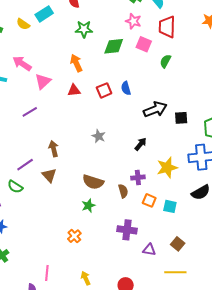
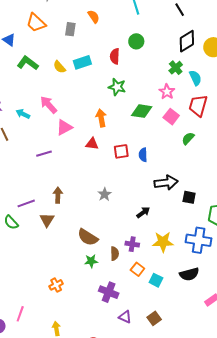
green star: (88, 206) -> (91, 261), moved

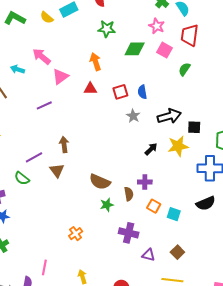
gray star: (104, 194) -> (133, 116), moved
yellow star: (163, 242) -> (178, 146), moved

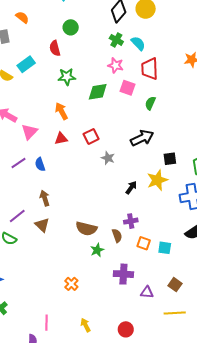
blue semicircle: (142, 92) -> (40, 164), moved
black arrow: (169, 116) -> (142, 138), moved

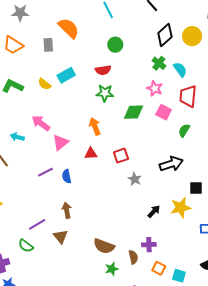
orange semicircle: (22, 17) -> (69, 28), size x1.6
red semicircle: (55, 48) -> (103, 70), moved, turned -91

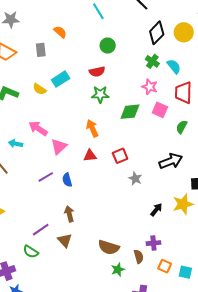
orange semicircle: (69, 28) -> (60, 32), size x0.6

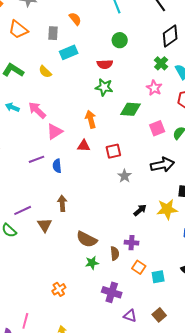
cyan rectangle: (61, 79) -> (69, 52), moved
pink square: (160, 110) -> (157, 128), moved, turned 35
cyan arrow: (15, 144) -> (12, 107), moved
brown arrow: (69, 214) -> (62, 203), moved
cyan square: (185, 272) -> (158, 277), turned -32

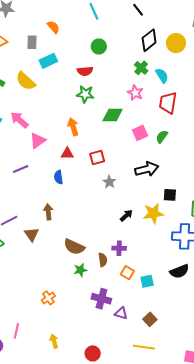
yellow semicircle: (45, 72) -> (26, 81), size x1.5
blue semicircle: (57, 166) -> (58, 177), moved
purple triangle: (130, 316) -> (121, 313), moved

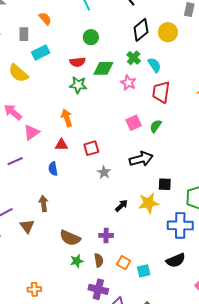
green diamond: (113, 115) -> (103, 68), moved
purple cross: (119, 248) -> (106, 235), moved
brown semicircle: (103, 260) -> (99, 260), moved
orange cross: (48, 298) -> (34, 289), moved, turned 32

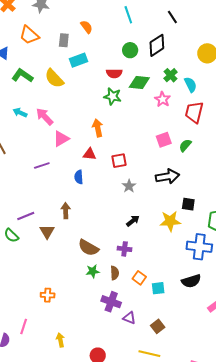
black diamond: (141, 30) -> (157, 45), moved
black arrow: (122, 206) -> (133, 221), moved

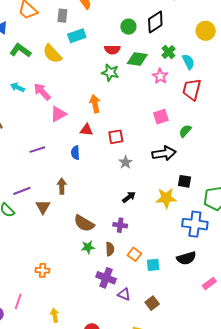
green semicircle: (185, 145) -> (185, 131), moved
purple line: (42, 166) -> (37, 150), moved

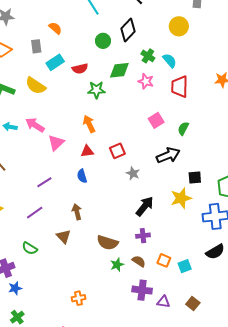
red semicircle: (112, 50) -> (80, 69), moved
purple line: (22, 191) -> (35, 213), moved
black arrow: (129, 197) -> (145, 206), size x1.5
brown semicircle: (110, 249) -> (139, 261), turned -40

